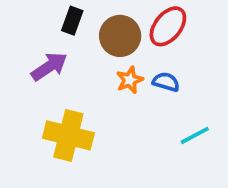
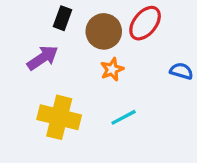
blue semicircle: (166, 82) -> (181, 71), moved
cyan line: (195, 135) -> (124, 117), moved

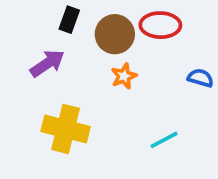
red ellipse: (145, 23) -> (160, 25), turned 52
cyan line: (124, 117) -> (164, 140), moved

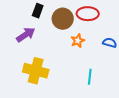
orange star: (124, 76) -> (78, 41), moved
cyan line: (164, 140) -> (90, 77), turned -56

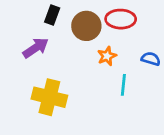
cyan line: (90, 77) -> (123, 85), moved

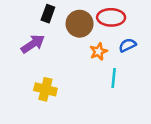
blue semicircle: (151, 59) -> (127, 45), moved, turned -42
yellow cross: (49, 97) -> (45, 89), size x0.7

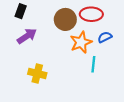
black rectangle: (48, 14) -> (21, 11), moved
orange star: (98, 51) -> (81, 42), size x1.5

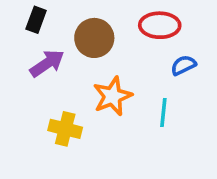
brown circle: (65, 19) -> (94, 38), moved
orange star: (81, 42) -> (112, 96), moved

